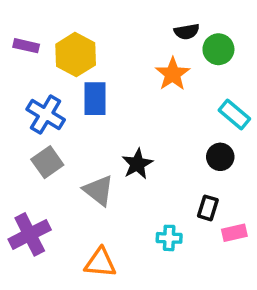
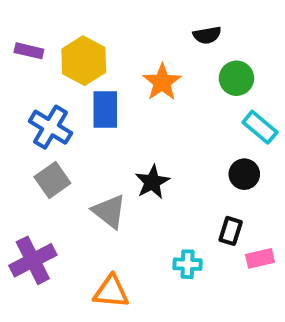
green circle: (218, 49) -> (236, 78), moved
orange star: (173, 74) -> (162, 82), moved

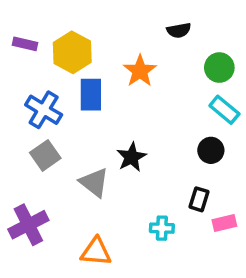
green circle: (236, 78) -> (219, 68), moved

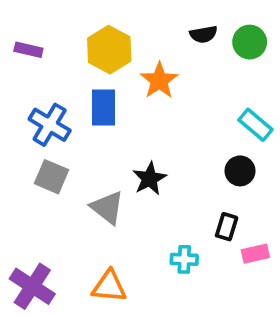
yellow hexagon: (72, 52) -> (109, 50), moved
green circle: (219, 68) -> (250, 42), moved
gray square: (45, 155) -> (52, 177), turned -32
purple cross: (28, 225) -> (32, 286), moved, turned -30

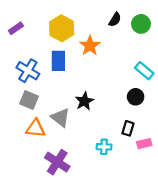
black semicircle: (203, 34) -> (115, 20), turned -48
purple rectangle: (28, 50) -> (16, 28), turned -48
purple cross: (32, 286) -> (57, 162), moved
orange triangle: (109, 286) -> (35, 128), moved

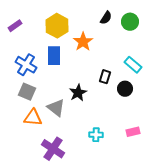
black rectangle: (128, 128) -> (105, 77), moved

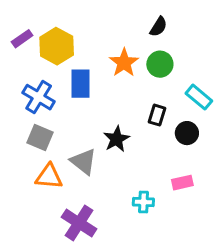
green circle: (130, 22) -> (160, 64), moved
yellow hexagon: (57, 26) -> (57, 46), moved
pink rectangle: (133, 132) -> (182, 183), moved

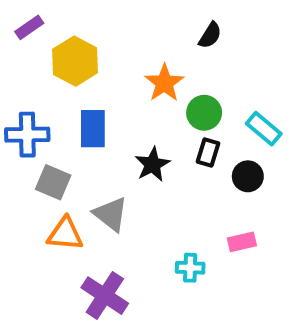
purple rectangle: (22, 39) -> (29, 27), moved
green circle: (160, 64) -> (204, 113), moved
blue rectangle: (81, 84) -> (93, 129), moved
blue cross: (39, 97) -> (27, 135), moved, turned -32
black star: (116, 139) -> (152, 164), moved

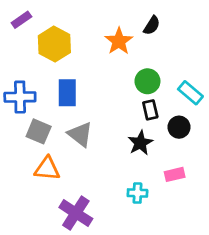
orange star: (164, 83) -> (119, 41), moved
black rectangle: (208, 152) -> (150, 110), turned -30
black star: (152, 164) -> (140, 143), moved
gray triangle: (111, 214) -> (80, 134), moved

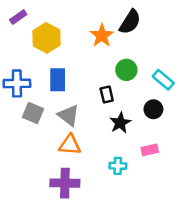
black semicircle: (152, 25) -> (130, 22), size x1.5
black rectangle: (150, 110) -> (107, 94), moved
orange triangle: (47, 169) -> (70, 145), moved
purple cross: (76, 213) -> (65, 183), turned -32

